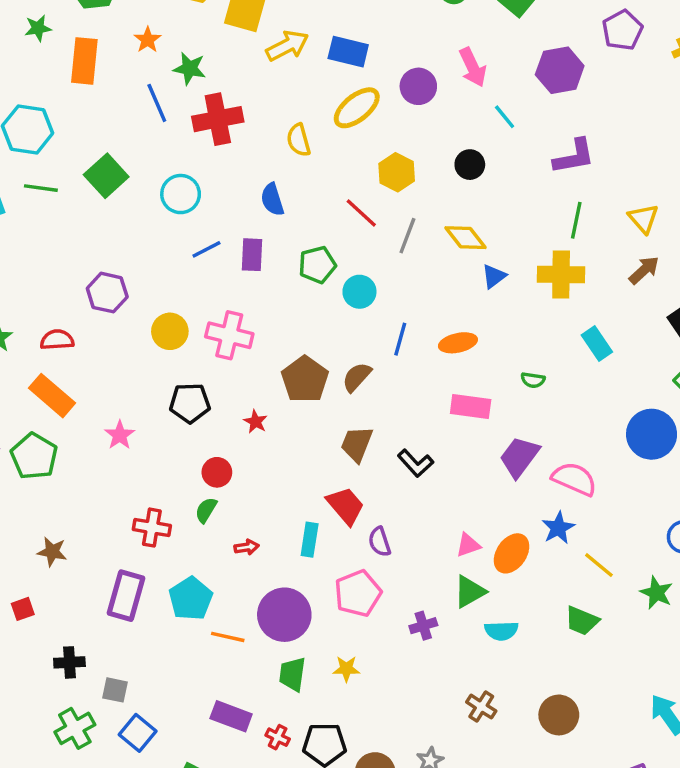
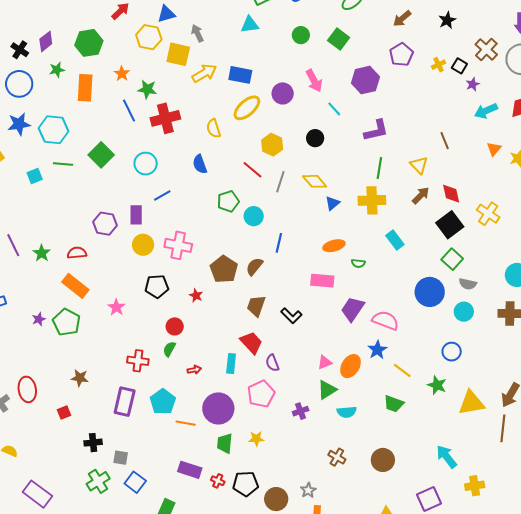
purple rectangle: (252, 255) -> (136, 215), moved
orange ellipse: (458, 343) -> (334, 246), moved

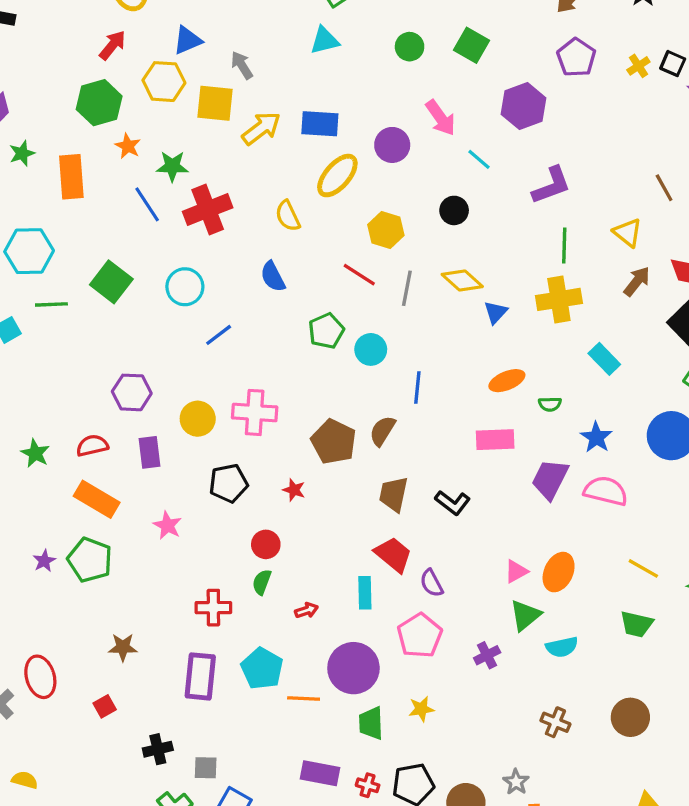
green hexagon: (89, 43) -> (99, 103), moved
purple rectangle: (136, 215) -> (149, 452), moved
blue star: (377, 350) -> (596, 437), moved

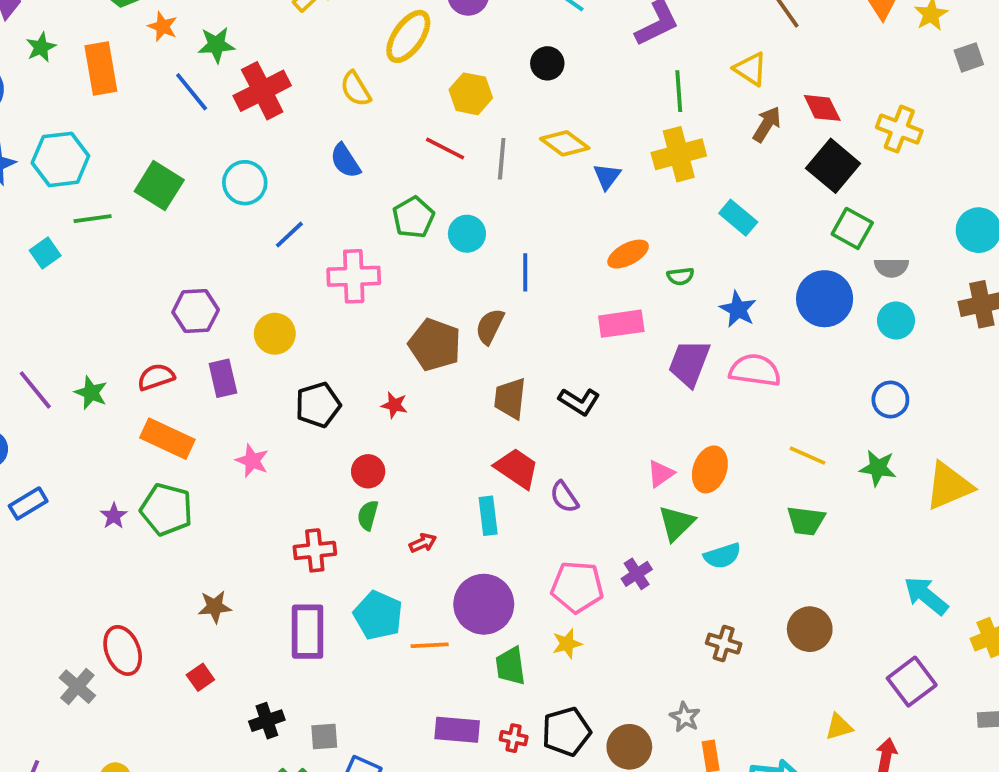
pink cross: (255, 412) -> (354, 276), moved
pink pentagon: (420, 636) -> (577, 587), moved, turned -30

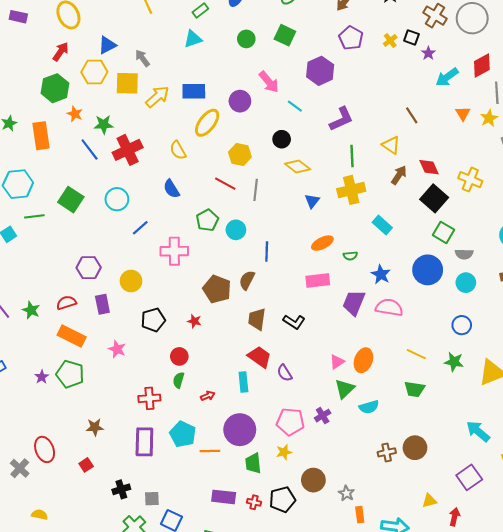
yellow diamond: (565, 143) -> (298, 166), moved
brown cross: (724, 644) -> (387, 452), moved, turned -30
brown circle: (629, 747) -> (313, 480), moved

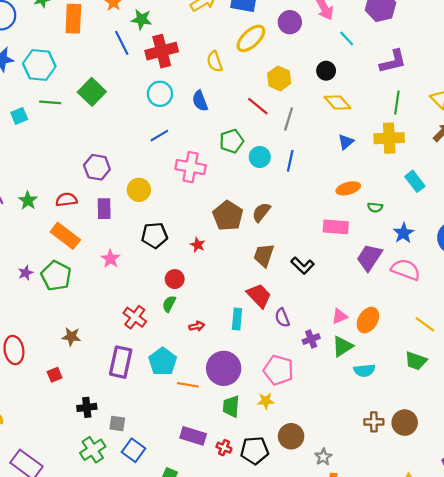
cyan circle: (117, 199) -> (160, 94), moved
blue line: (267, 252) -> (290, 161), moved
red cross: (149, 398) -> (135, 317), turned 30
purple cross: (323, 416) -> (311, 339), moved

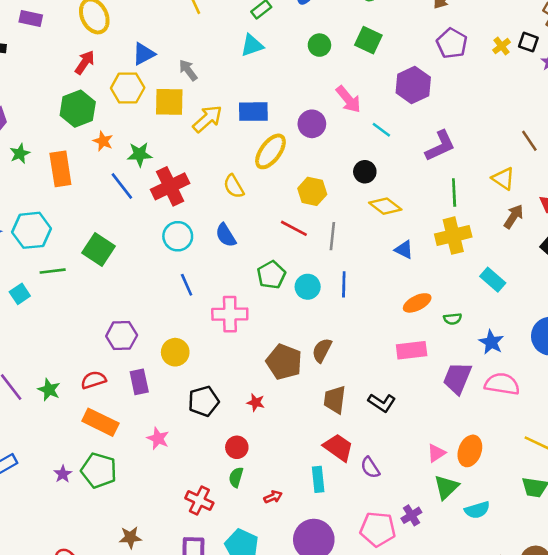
blue line: (159, 136) -> (187, 285), turned -72
blue triangle: (346, 142) -> (404, 250), turned -42
purple cross: (311, 339) -> (411, 515), moved

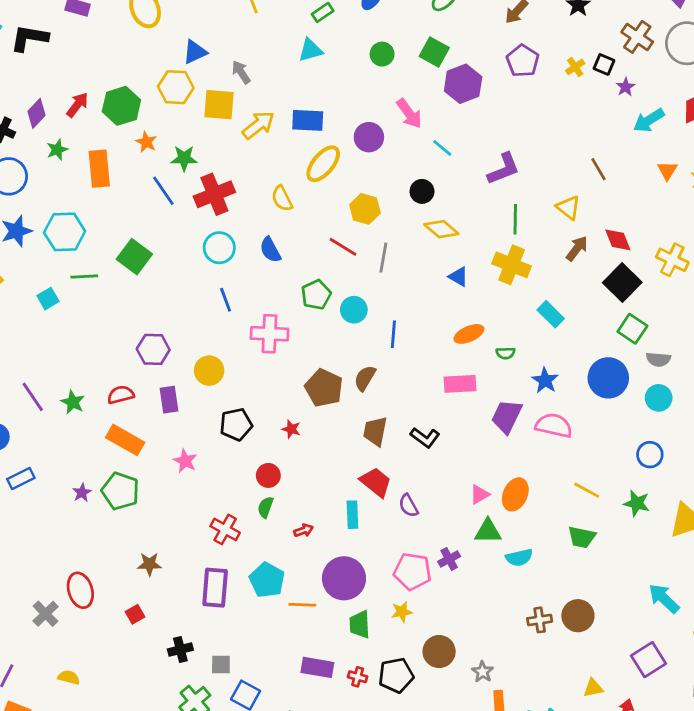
red arrow: (85, 62) -> (77, 105), moved
purple hexagon: (413, 85) -> (463, 84), moved
yellow cross: (453, 236) -> (512, 265), turned 32
blue line: (344, 284) -> (393, 334), moved
green triangle: (446, 487) -> (488, 531), turned 40

